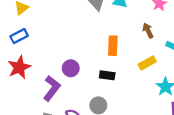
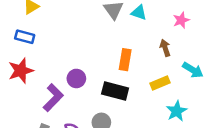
blue rectangle: (19, 36) -> (25, 37), turned 35
black rectangle: (107, 75) -> (115, 91), size x1.5

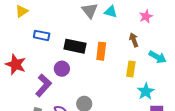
blue rectangle: (25, 37) -> (42, 35), moved
red star: (21, 71) -> (16, 64), turned -30
yellow rectangle: (160, 83) -> (131, 69), turned -56
black rectangle: (115, 91) -> (75, 46), moved

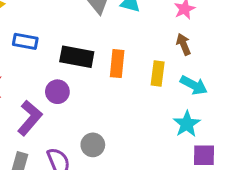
brown arrow: (134, 40) -> (184, 44), moved
cyan arrow: (157, 57) -> (194, 85), moved
yellow rectangle: (131, 69) -> (158, 73), moved

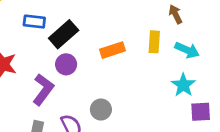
black rectangle: (77, 57) -> (64, 34), moved, turned -48
orange rectangle: (117, 64) -> (113, 50), moved, turned 70

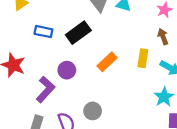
black rectangle: (64, 34) -> (78, 33), moved
orange rectangle: (113, 50) -> (107, 62), turned -30

